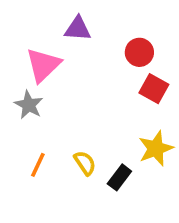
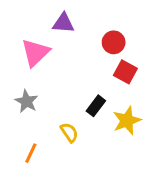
gray star: (29, 105) -> (27, 101), moved
orange line: (38, 165) -> (31, 153), moved
black rectangle: (119, 177) -> (96, 106), moved

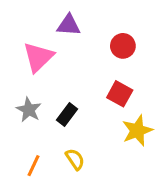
red square: (125, 72) -> (120, 94), moved
black rectangle: (96, 106) -> (67, 115), moved
yellow semicircle: (69, 132) -> (75, 159), moved

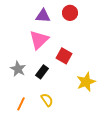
red circle: (123, 46) -> (70, 13), moved
pink triangle: (38, 57) -> (39, 40), moved
red square: (120, 94) -> (64, 56), moved

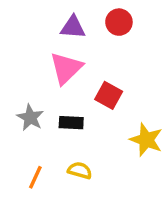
black rectangle: (42, 72) -> (71, 123), turned 56
yellow star: (86, 82) -> (146, 140), turned -30
yellow semicircle: (47, 100) -> (80, 170), turned -40

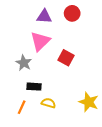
gray star: (30, 118) -> (24, 63), moved
black rectangle: (71, 123) -> (34, 87), moved
yellow star: (146, 140) -> (89, 102), moved

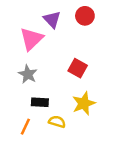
purple triangle: (44, 16) -> (52, 19), turned 42
pink triangle: (40, 41) -> (31, 39), moved
yellow star: (89, 102) -> (84, 103), moved, turned 30

